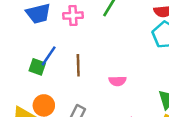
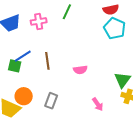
blue line: (49, 56) -> (23, 56), turned 30

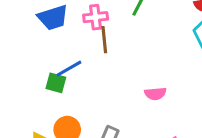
brown line: (47, 61) -> (104, 40), moved

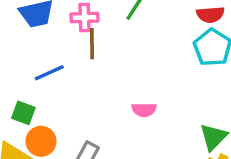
green square: (56, 83) -> (23, 113), moved

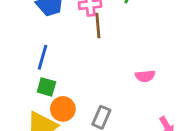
blue line: (49, 73) -> (42, 57), moved, turned -45

